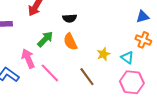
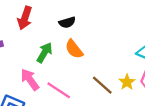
yellow star: (103, 54) -> (127, 82), moved

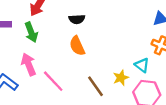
green arrow: (45, 53) -> (31, 32), moved, turned 114
yellow star: (127, 82) -> (121, 78), moved

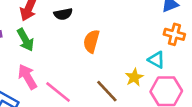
black semicircle: (77, 19) -> (63, 14), moved
orange semicircle: (77, 46) -> (91, 41), moved, turned 48

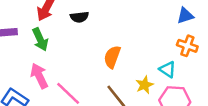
orange semicircle: (91, 41) -> (112, 57), moved

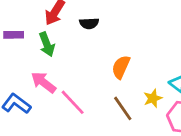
pink arrow: (39, 76) -> (44, 82), turned -30

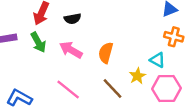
pink arrow: (44, 82) -> (71, 50), moved

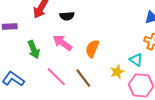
green arrow: (38, 42) -> (34, 50), moved
brown line: (113, 89) -> (83, 78), moved

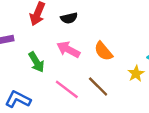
orange semicircle: (92, 49) -> (103, 51), turned -54

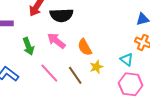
black semicircle: (69, 18) -> (62, 15), size x1.6
yellow star: (136, 74) -> (96, 67), moved

